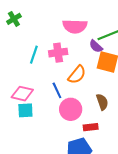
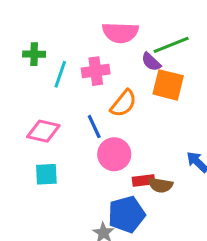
green cross: (14, 19) -> (34, 54), moved, turned 32
brown semicircle: (102, 102) -> (160, 185), moved, turned 119
cyan square: (25, 110) -> (46, 174), moved

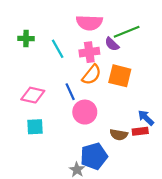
pink cross: (96, 71) -> (89, 52), moved
cyan line: (60, 74) -> (58, 49), moved, turned -48
orange square: (168, 85) -> (120, 76), moved
red rectangle: (143, 180) -> (140, 131), moved

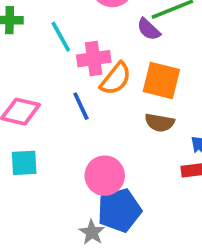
pink cross: (89, 52) -> (94, 59), moved
pink circle: (85, 112) -> (105, 176), moved
brown semicircle: (119, 135) -> (160, 123), moved

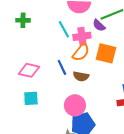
cyan line: (61, 37) -> (64, 29), moved
pink cross: (94, 59) -> (82, 36), moved
brown semicircle: (160, 123) -> (81, 76), moved

